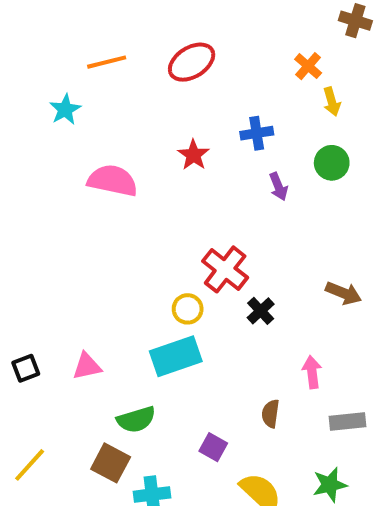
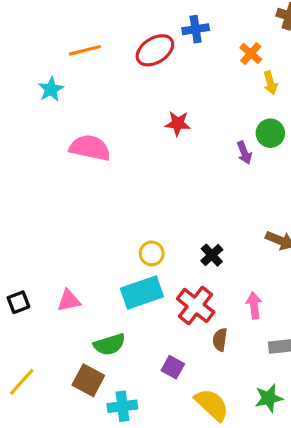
blue cross: (257, 133) -> (196, 29), moved
red star: (194, 155) -> (178, 123), moved, turned -30
purple arrow: (278, 186) -> (244, 153), moved
red cross: (225, 269) -> (196, 305), moved

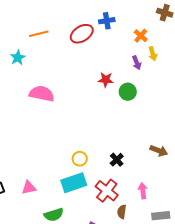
red star: (178, 123) -> (106, 80), moved
green circle: (270, 133) -> (128, 92), moved
purple arrow: (244, 153) -> (137, 63), moved

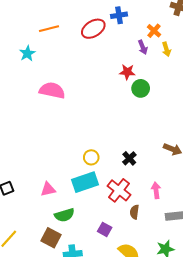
purple arrow: (137, 63) -> (143, 47), moved
red star: (106, 80) -> (127, 72), moved
pink triangle: (29, 188) -> (48, 189), moved

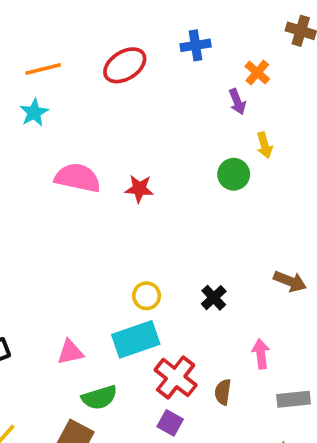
orange line: (49, 29) -> (43, 69), moved
red ellipse: (93, 29) -> (125, 65), moved
yellow arrow: (166, 49) -> (265, 145), moved
red star: (127, 72) -> (139, 189), moved
red cross: (119, 190) -> (176, 377), moved

